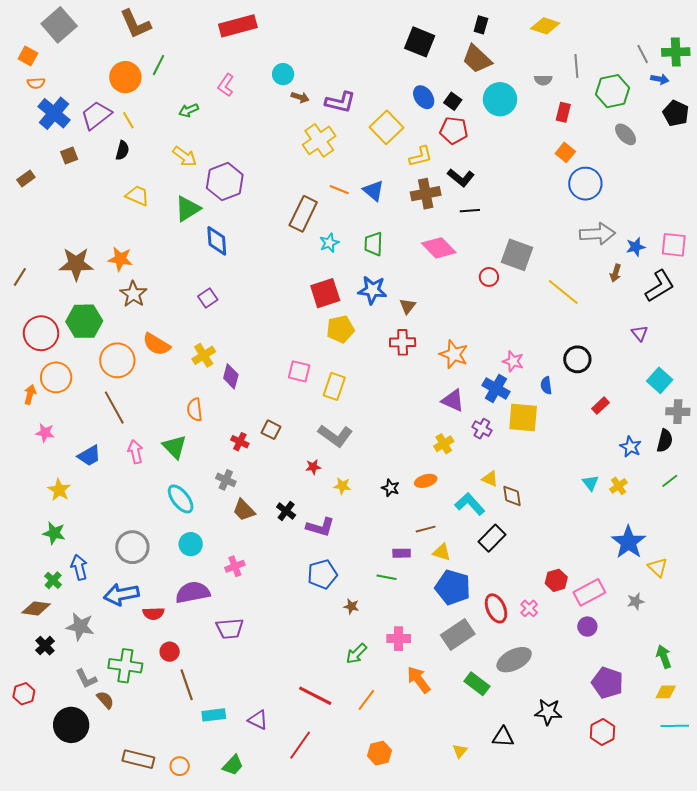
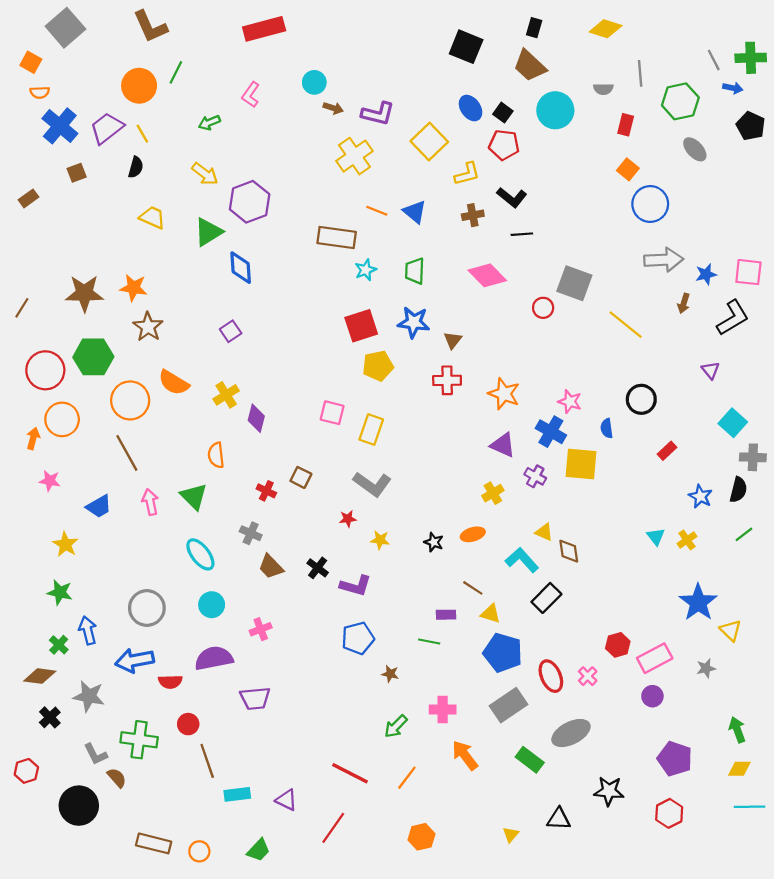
brown cross: (426, 194) -> (473, 215), size x0.7
brown rectangle: (303, 214) -> (337, 238), turned 72
brown line: (426, 529) -> (473, 588), turned 48

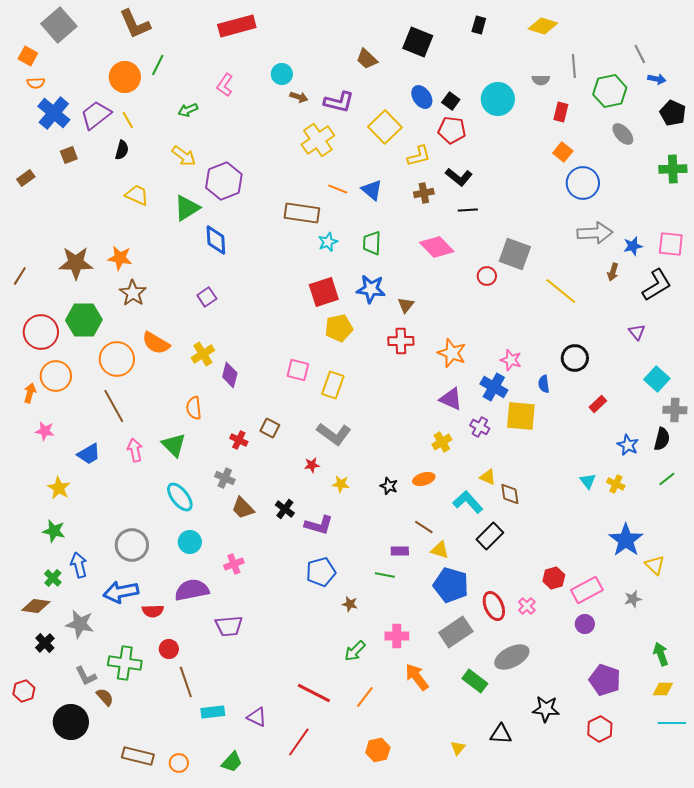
green cross: (751, 58) -> (673, 169), moved
brown trapezoid: (530, 66) -> (367, 59), moved, size x0.7
yellow cross: (687, 540) -> (616, 484), turned -30

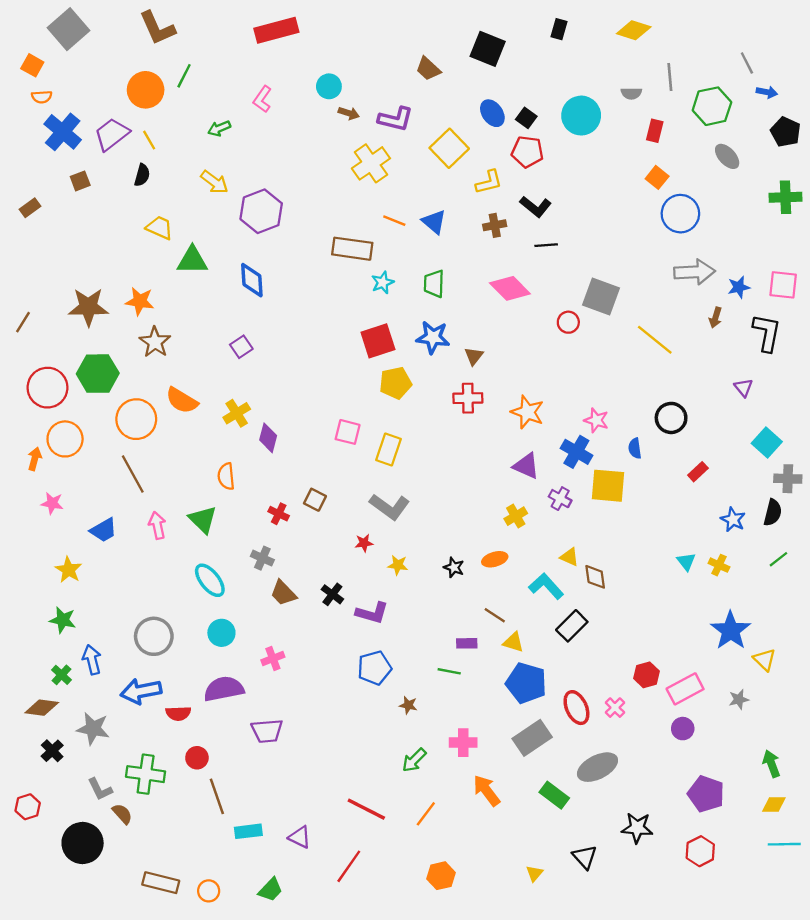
green triangle: (187, 208) -> (192, 260), moved, turned 32
black L-shape: (657, 285) -> (767, 333), turned -48
black triangle: (501, 734) -> (585, 857), turned 45

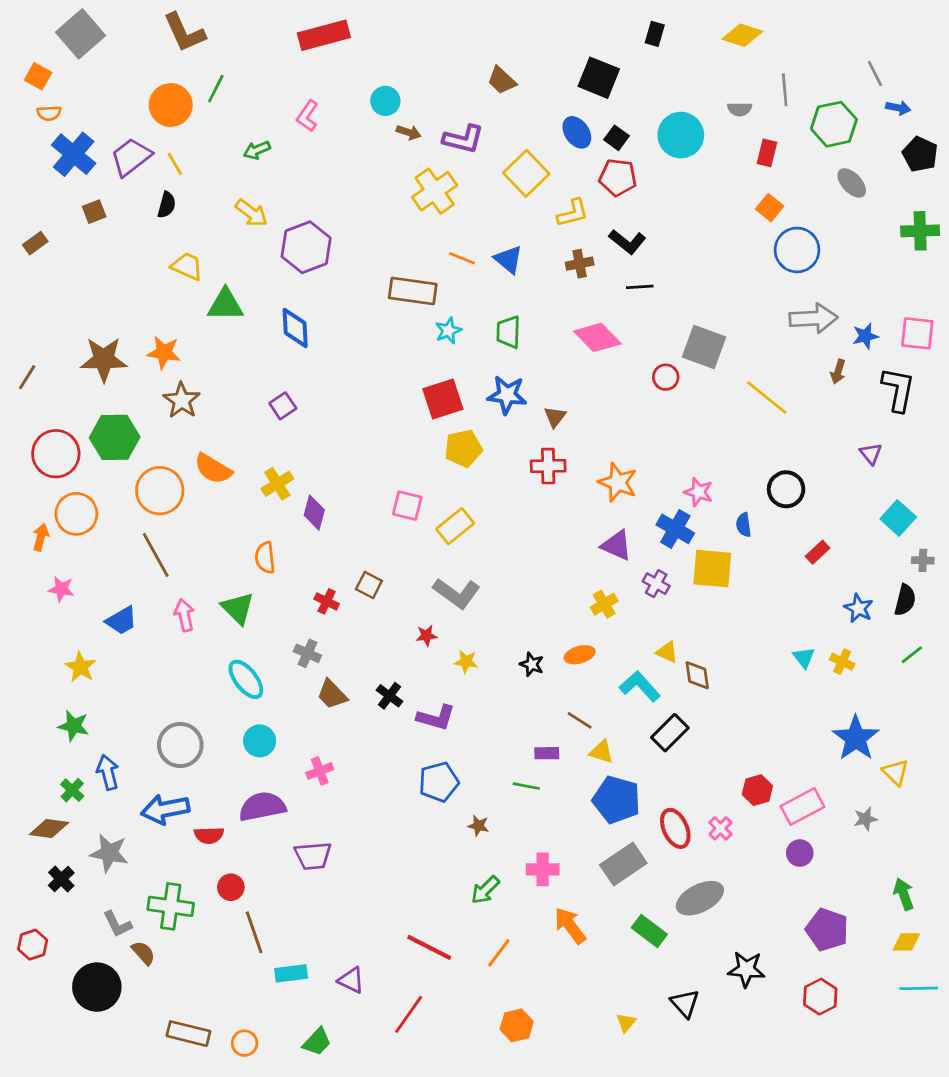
black square: (488, 49) -> (599, 78), moved
yellow rectangle: (388, 449) -> (455, 526), turned 32
gray cross: (788, 479) -> (923, 560), size x0.7

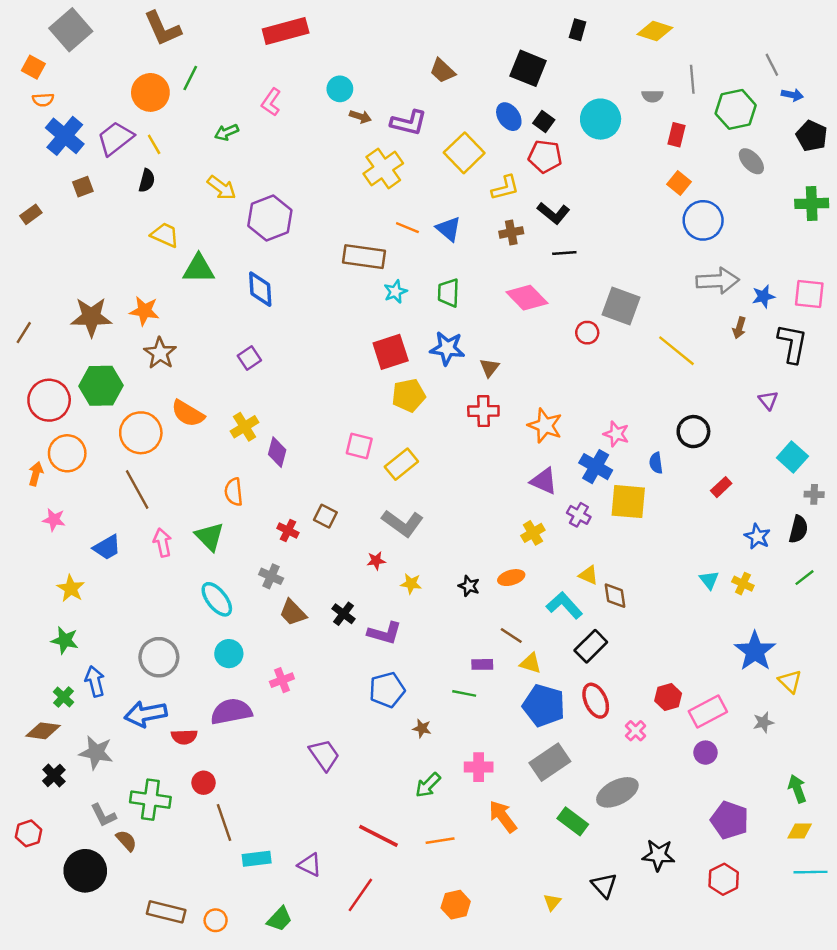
red ellipse: (675, 828) -> (596, 701), moved
purple trapezoid: (313, 856) -> (324, 755), moved, turned -120
orange line: (499, 953) -> (440, 841), turned 44

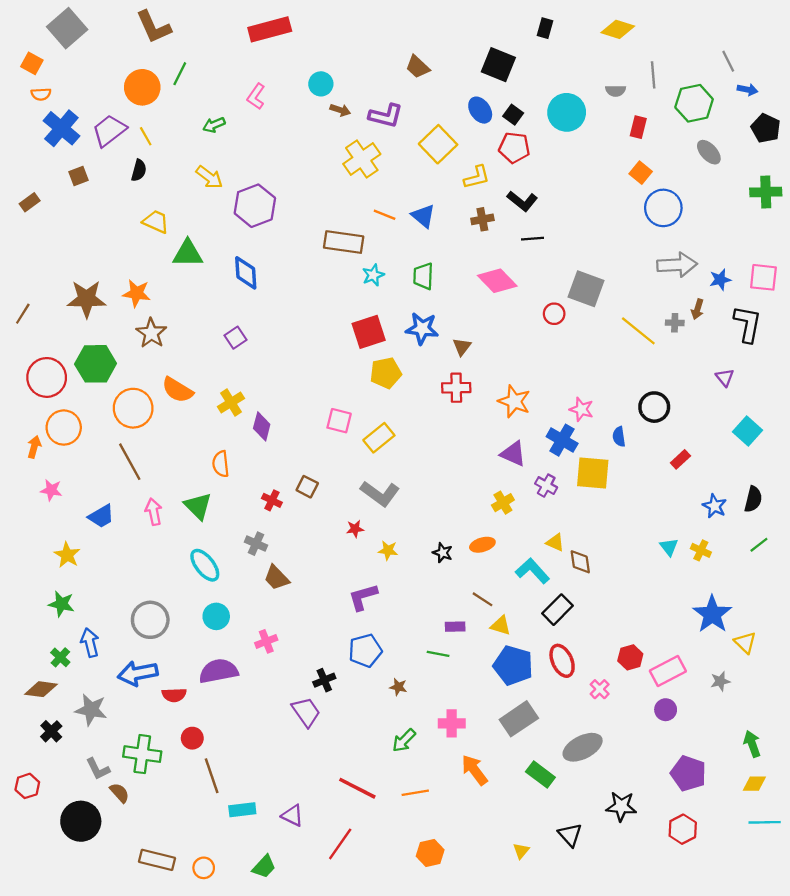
gray cross: (814, 494) -> (675, 323), moved
black cross: (343, 614) -> (324, 680), moved, turned 30
purple L-shape: (385, 633) -> (363, 597), turned 148

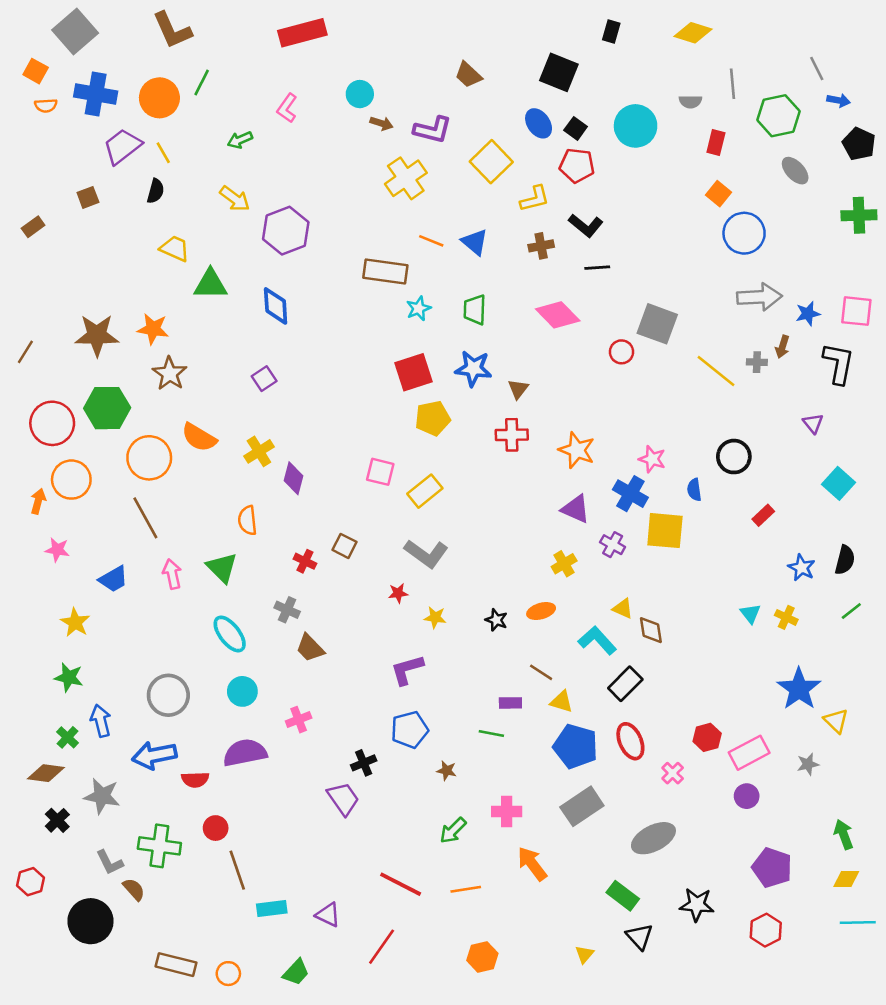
blue cross: (61, 128) -> (96, 94), moved, turned -30
green rectangle: (540, 775) -> (623, 896), moved

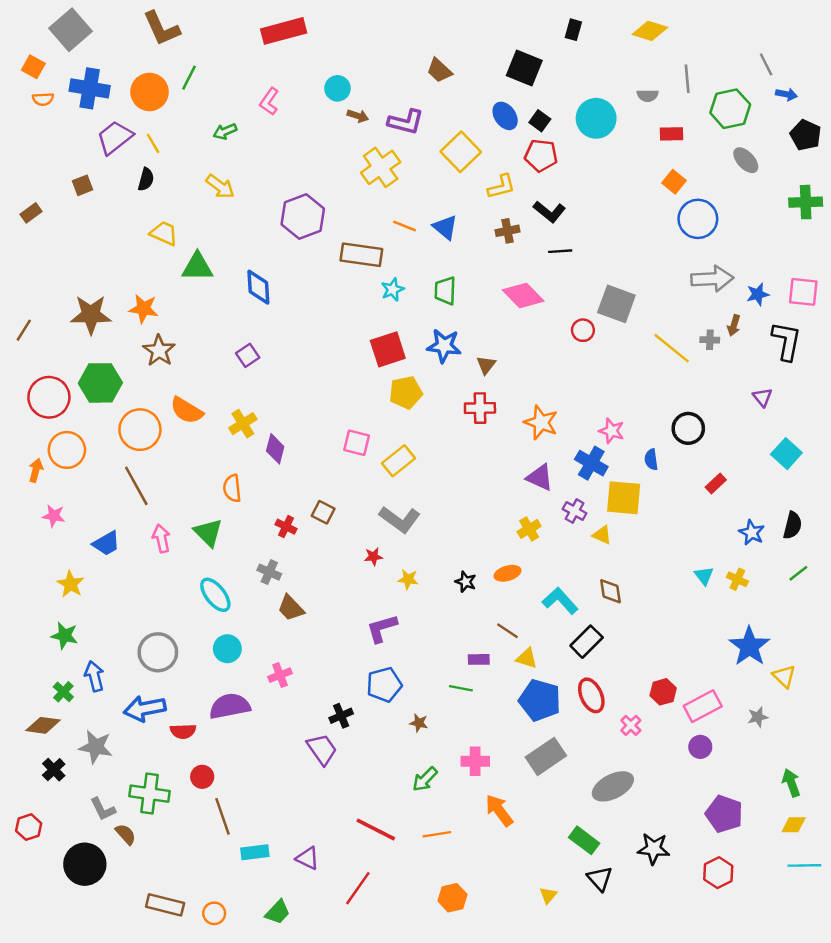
red rectangle: (716, 143) -> (672, 134), turned 75
purple hexagon: (286, 231) -> (303, 216), moved
yellow triangle: (623, 608) -> (602, 535), moved

